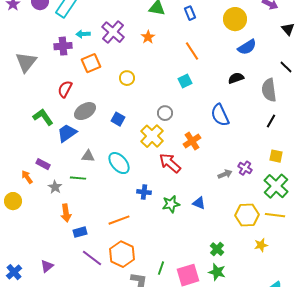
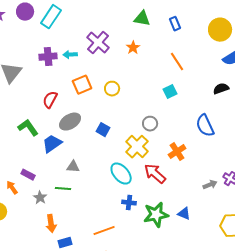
cyan arrow: (83, 34) -> (70, 55), moved
orange square: (91, 63) -> (82, 85), moved
cyan ellipse: (119, 163) -> (121, 174), moved
green star: (171, 204) -> (156, 215), size x1.4

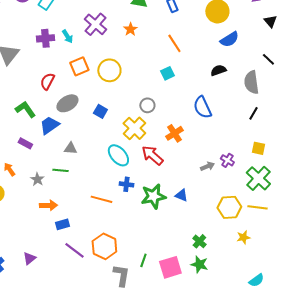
cyan arrow: (70, 55) -> (67, 36), turned -120
yellow circle: (112, 89) -> (109, 70), size x1.5
purple rectangle: (28, 175) -> (25, 143), moved
orange arrow: (51, 224) -> (48, 205), turned -84
orange line: (104, 231) -> (101, 199), moved, turned 35

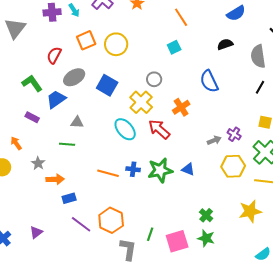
blue square: (100, 111) -> (107, 85), size x1.5
gray star: (37, 179) -> (38, 163), moved
blue cross: (126, 184) -> (133, 169), moved
yellow hexagon: (229, 207) -> (233, 166), moved
yellow star: (243, 237) -> (250, 211), size x1.6

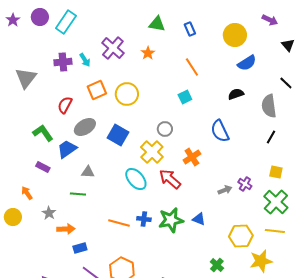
yellow hexagon: (233, 166) -> (241, 236), moved

